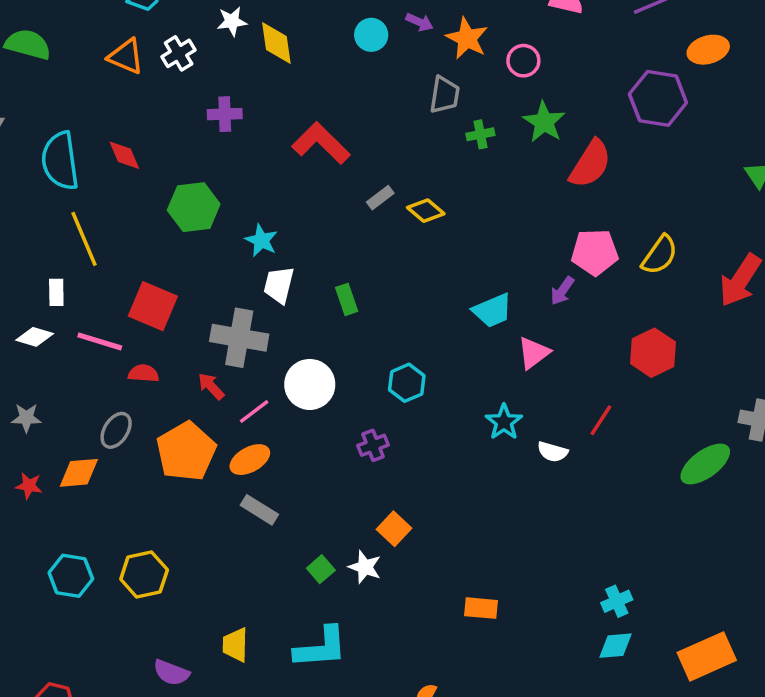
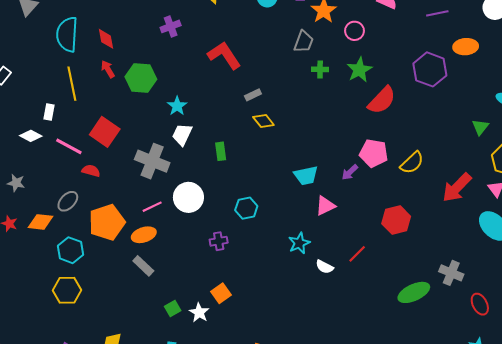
purple cross: (225, 114) -> (171, 26), turned -30
yellow diamond: (426, 211) -> (263, 121), moved
red arrow: (211, 386) -> (108, 69), moved
cyan hexagon: (71, 576) -> (71, 250), moved

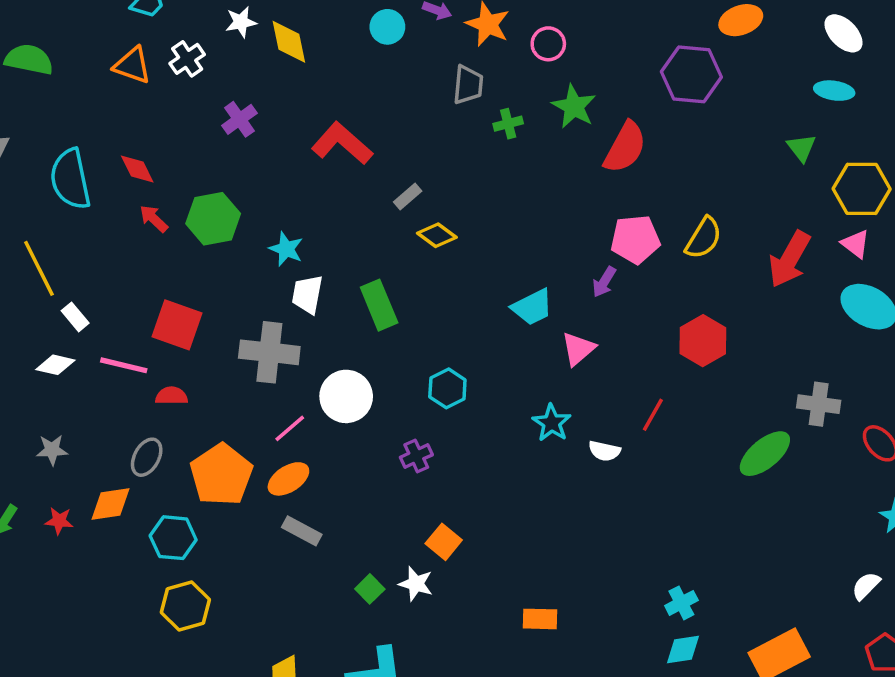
yellow line: (72, 84) -> (39, 268), moved
white rectangle: (49, 112) -> (75, 317), turned -35
green rectangle: (221, 151) -> (379, 305), size x1.5

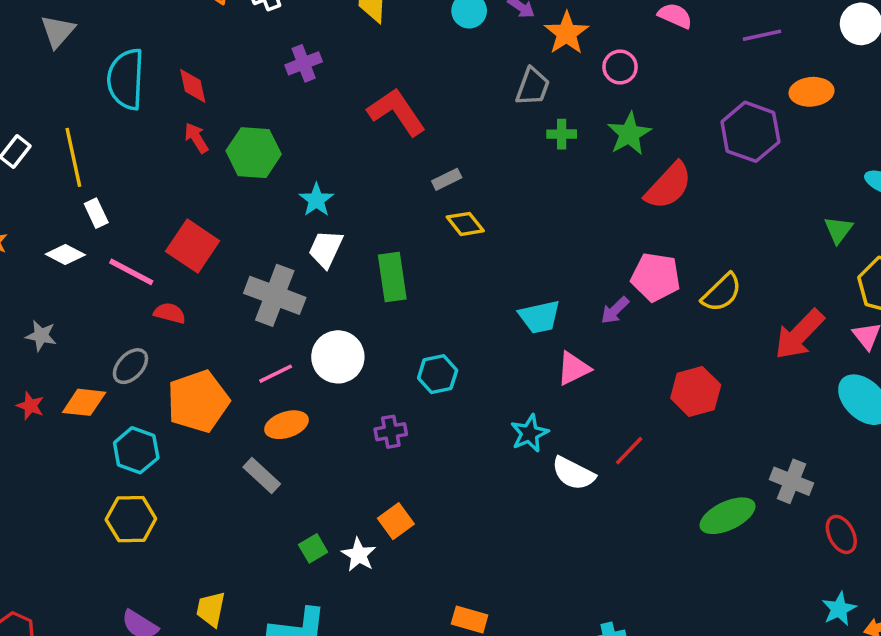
white semicircle: (604, 451) -> (573, 473), size x1.4
orange ellipse: (288, 479) -> (286, 425), moved

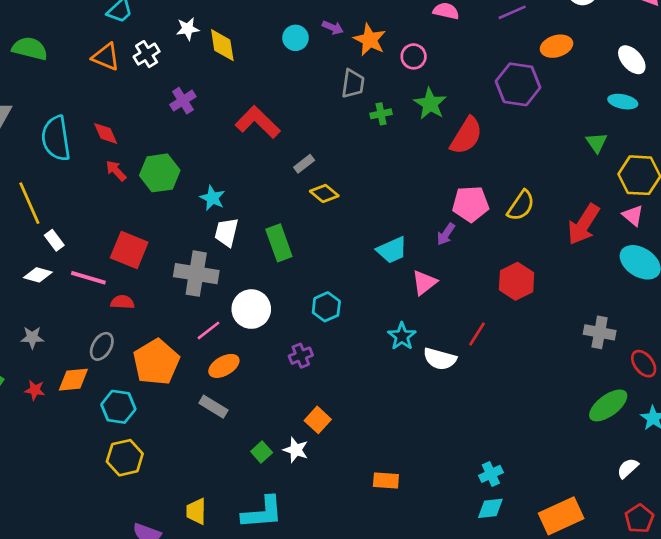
green ellipse: (728, 516) -> (608, 405), moved

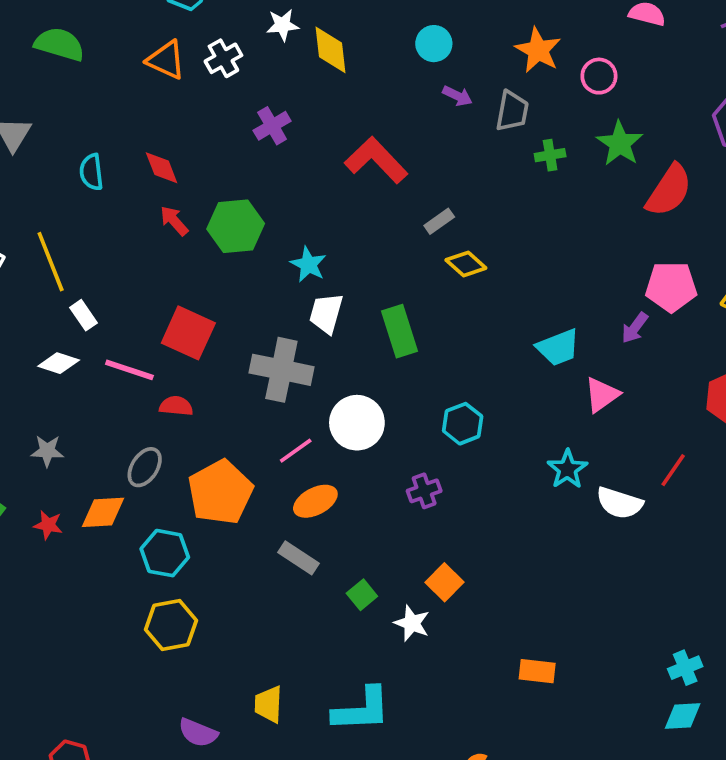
purple arrow: (333, 28) -> (457, 96), moved
cyan semicircle: (56, 138) -> (91, 172), size x0.6
green square: (262, 452) -> (362, 595), moved

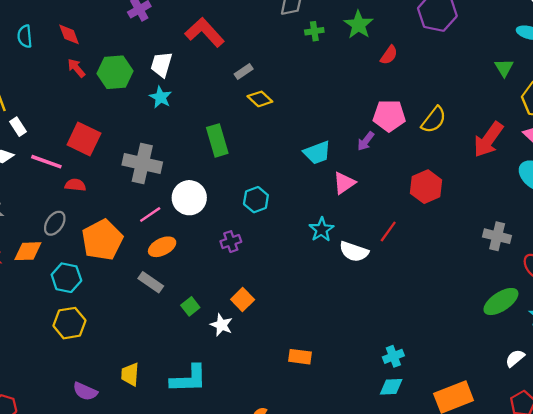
red semicircle: (669, 190) -> (389, 55), size x0.6
white trapezoid: (326, 313) -> (161, 64), moved

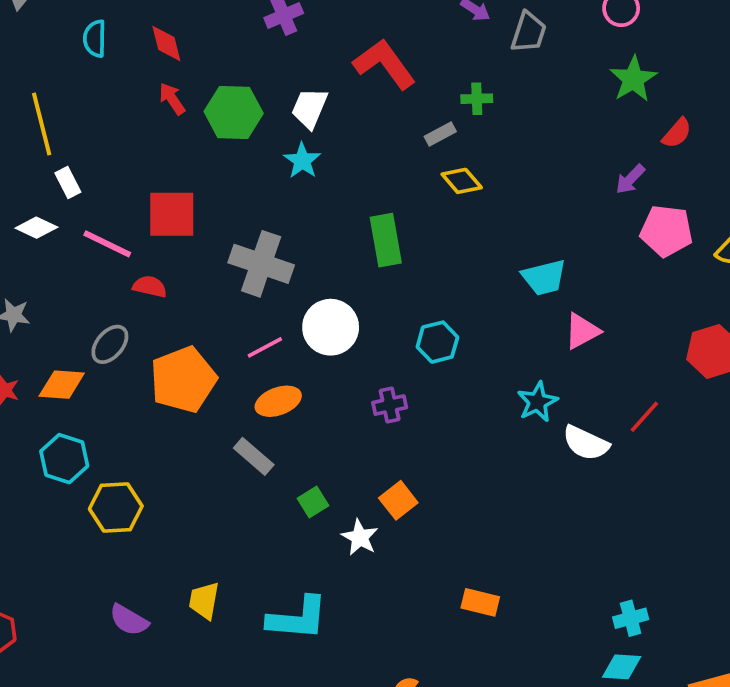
green cross: (314, 31) -> (477, 99), moved
red square: (84, 139) -> (172, 214), turned -32
purple arrow: (366, 141) -> (630, 179), moved
cyan hexagon: (66, 278) -> (64, 459), moved

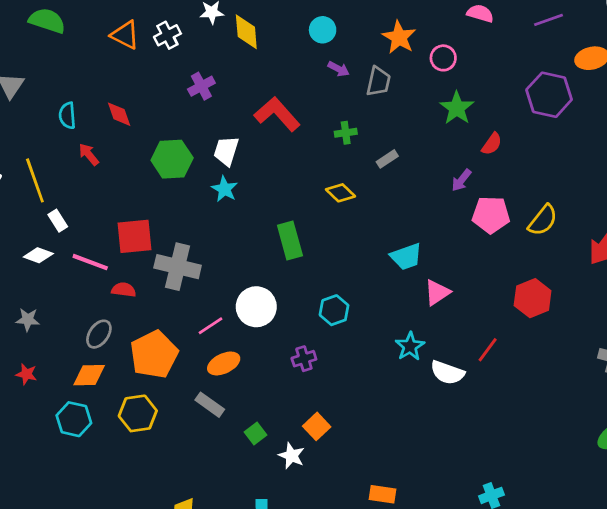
red arrow: (172, 99) -> (89, 154), moved
gray rectangle: (440, 134) -> (387, 159), moved
gray cross: (261, 264) -> (178, 267), moved
orange diamond: (62, 385) -> (89, 375), moved
yellow hexagon: (116, 507) -> (138, 413), moved

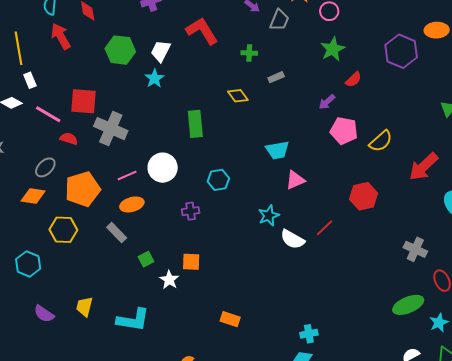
red arrow: (89, 154) -> (61, 36), size x1.5
cyan hexagon: (74, 419) -> (28, 264), moved
orange square: (317, 426) -> (191, 262), turned 36

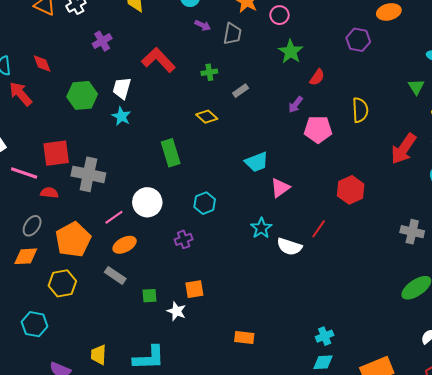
purple hexagon: (401, 51) -> (358, 40), size x0.7
yellow semicircle: (381, 141) -> (360, 110), moved, turned -40
green square: (146, 259) -> (149, 296), turned 35

